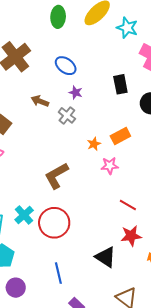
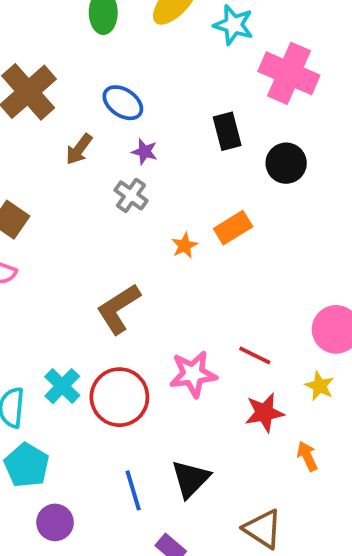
brown arrow: (40, 101) -> (79, 149), moved, turned -72
pink star: (110, 166) -> (193, 374), moved, size x1.4
black triangle: (105, 257) -> (191, 479), moved, turned 45

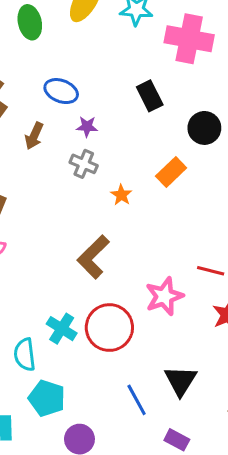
black circle: (286, 163) -> (204, 128), moved
orange star: (184, 246) -> (121, 195), moved

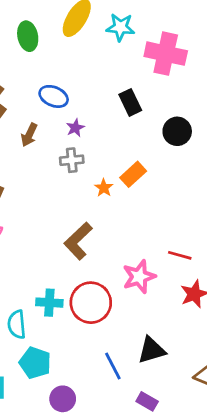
purple star: (87, 127) -> (75, 128), turned -30
gray cross: (84, 164) -> (72, 160), turned -30
orange rectangle: (171, 172) -> (133, 174), moved
cyan cross: (62, 329) -> (49, 303), turned -30
black triangle: (181, 381) -> (151, 350), turned 40

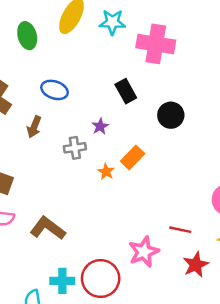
purple star: (75, 128) -> (100, 126), moved
brown L-shape: (78, 241) -> (48, 228), moved, turned 84

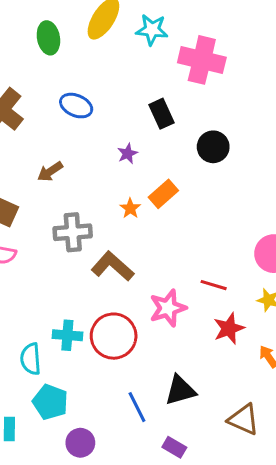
brown arrow: (34, 127) -> (50, 172), moved, turned 30
gray cross: (75, 148) -> (73, 232), moved, size x1.4
brown L-shape: (48, 228) -> (113, 266), moved

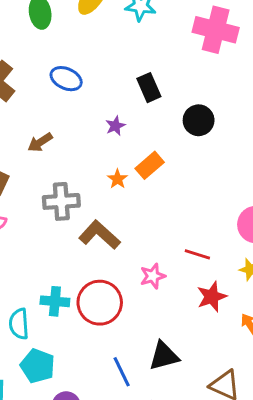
pink cross: (202, 60) -> (216, 30), moved
pink star: (168, 308) -> (153, 276), size x0.7

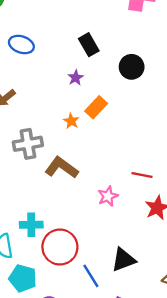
purple star: (115, 126) -> (76, 78), moved
red circle: (100, 303) -> (60, 247), moved

